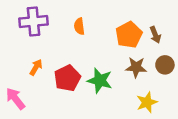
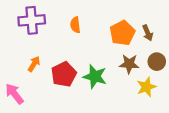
yellow star: (147, 102) -> (146, 87), moved

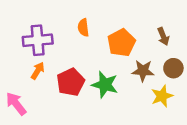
purple cross: (32, 20) -> (38, 40), moved
orange pentagon: (122, 33) -> (121, 43), moved

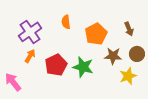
purple cross: (38, 40) -> (30, 32), turned -30

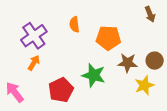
brown arrow: (129, 29) -> (150, 14), moved
orange pentagon: (96, 34) -> (108, 38), turned 30
red pentagon: (56, 65) -> (61, 90), moved

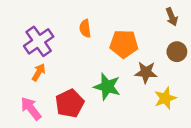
brown circle: (155, 61) -> (177, 52), moved
pink arrow: (15, 92) -> (31, 109), moved

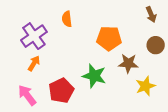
orange semicircle: (85, 28) -> (67, 19), moved

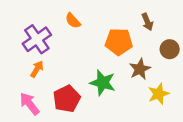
brown arrow: (151, 14) -> (147, 22), moved
orange semicircle: (67, 19) -> (73, 21), turned -35
brown star: (128, 63) -> (140, 69), turned -30

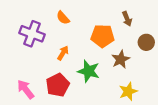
purple cross: (37, 39) -> (32, 34), turned -35
orange arrow: (37, 69) -> (63, 53), moved
yellow star: (158, 94) -> (128, 91), moved

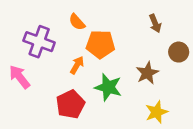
orange pentagon: (102, 36) -> (100, 44), moved
pink arrow: (26, 89) -> (20, 77), moved

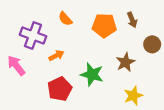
orange pentagon: (100, 44) -> (104, 25), moved
orange arrow: (77, 65) -> (56, 56), moved, turned 32

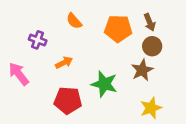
purple cross: (33, 35) -> (38, 40), size x0.6
brown circle: (152, 44) -> (152, 46), moved
red pentagon: (60, 89) -> (68, 100), turned 30

